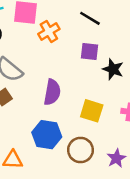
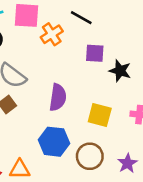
black line: (90, 18) -> (81, 18), moved

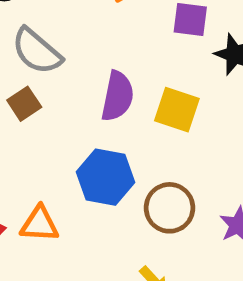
yellow square: (100, 115) -> (177, 110), moved

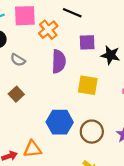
gray semicircle: (37, 51) -> (18, 60), moved, size x0.6
purple semicircle: (117, 96) -> (59, 61), moved

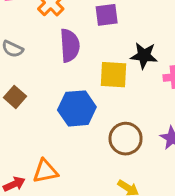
black star: (110, 55) -> (144, 56), moved
blue hexagon: (60, 122) -> (77, 108), moved

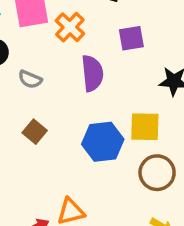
yellow square: (113, 75) -> (145, 127), moved

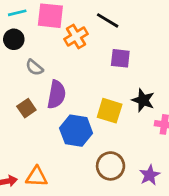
purple semicircle: (92, 73) -> (56, 95), moved
yellow square: (145, 127) -> (110, 111), moved

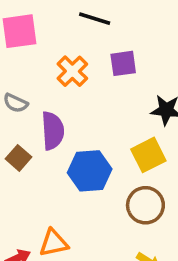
orange cross: (76, 36) -> (72, 71), moved
yellow square: (110, 111) -> (148, 155), moved, turned -30

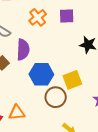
yellow square: (148, 155) -> (72, 80), moved
brown circle: (145, 205) -> (56, 97), moved

